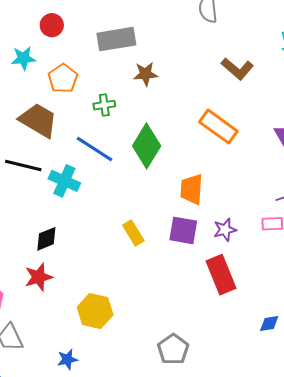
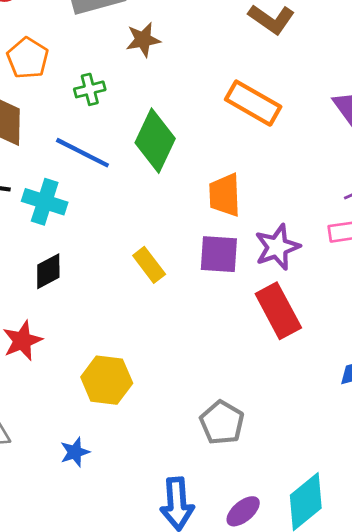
purple star: (225, 230) -> (277, 247), size x1.4
black diamond: (46, 239) -> (48, 271), moved

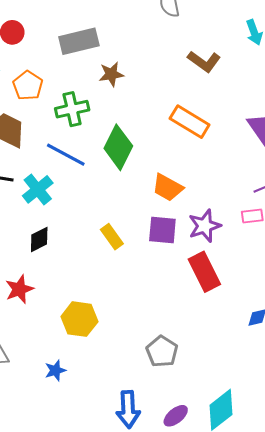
green cross: (90, 89) -> (72, 109), size x1.5
orange trapezoid: (225, 195) -> (168, 187), turned -60
cyan cross: (45, 202) -> (38, 189), turned 32

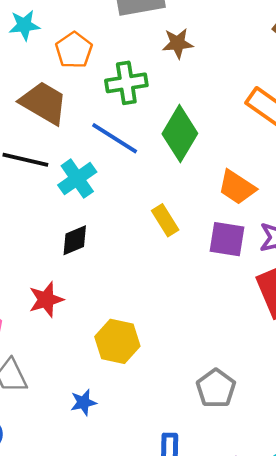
yellow rectangle: (112, 237) -> (165, 220), moved

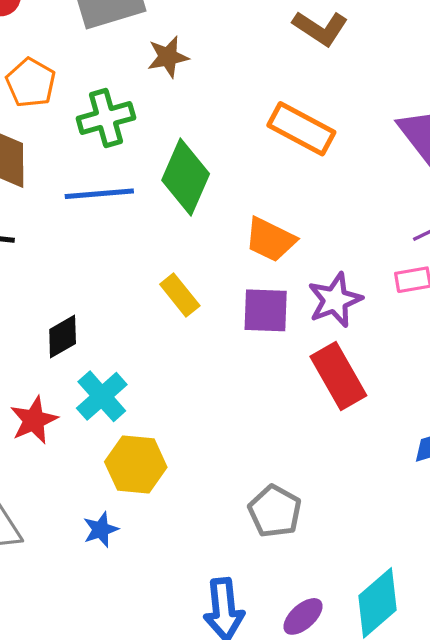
blue line: (115, 138) -> (99, 194), turned -30
cyan cross: (77, 179) -> (102, 396), moved
blue star: (83, 402) -> (101, 530), moved

